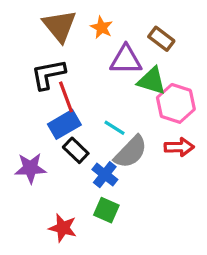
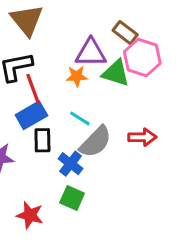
orange star: (102, 27) -> (77, 76), moved, turned -30
pink hexagon: (176, 103) -> (142, 58), moved
black rectangle: (76, 150) -> (42, 140), turned 45

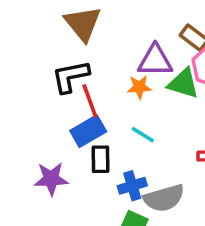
gray semicircle: (95, 142) -> (164, 198), moved, turned 30
blue cross: (71, 164) -> (132, 186), turned 35

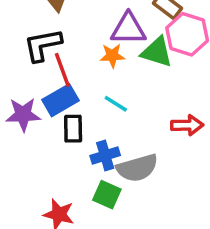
purple star: (51, 179) -> (23, 114), moved

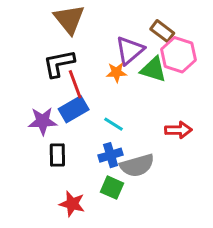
purple triangle: (128, 29) -> (130, 50), turned -40
cyan line: (116, 104) -> (113, 124), moved
black rectangle: (73, 129) -> (57, 155), moved

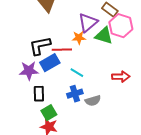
black L-shape: (59, 64) -> (40, 46), moved
red line: (75, 84) -> (62, 50), moved, turned -72
gray semicircle: (137, 165) -> (93, 101), size x0.7
green square: (112, 188) -> (49, 113), moved, turned 35

